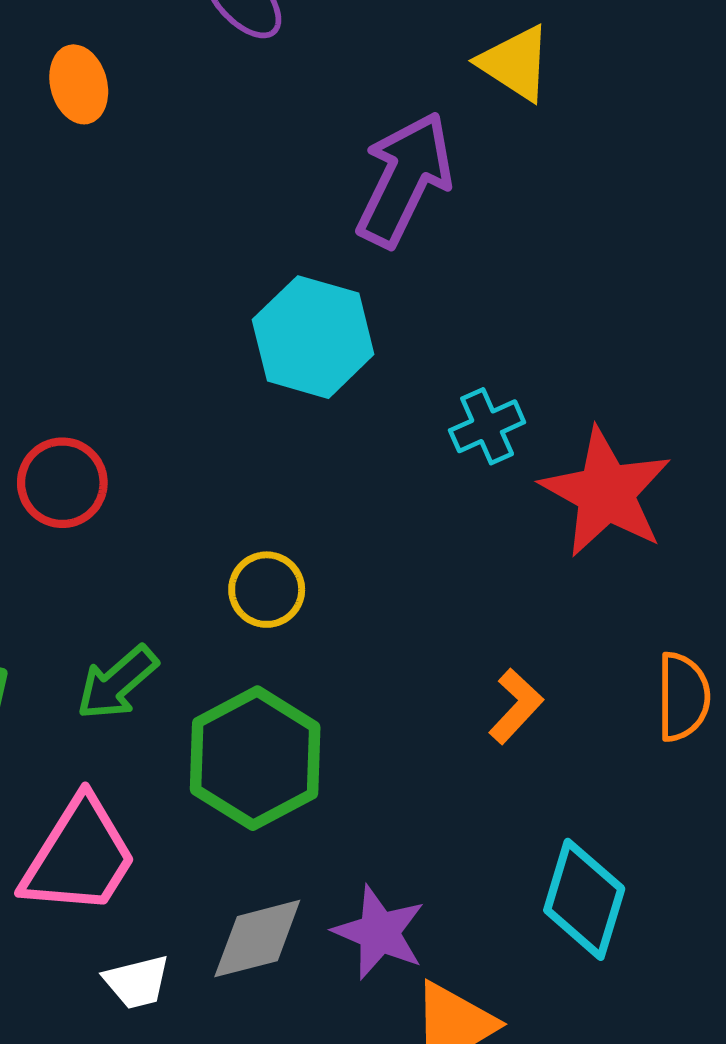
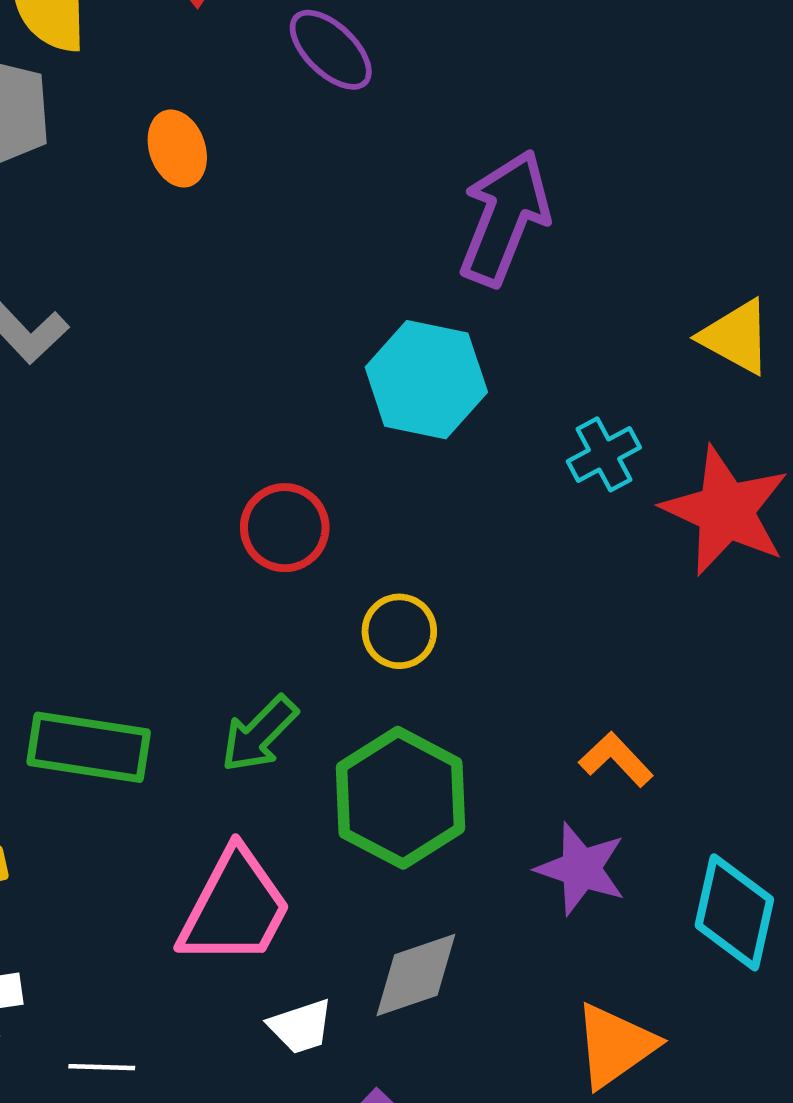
yellow triangle: (515, 63) -> (736, 337), moved
red circle: (62, 483) -> (285, 528), moved
orange L-shape: (516, 706) -> (616, 759), moved, turned -82
purple star: (379, 932) -> (581, 869), moved

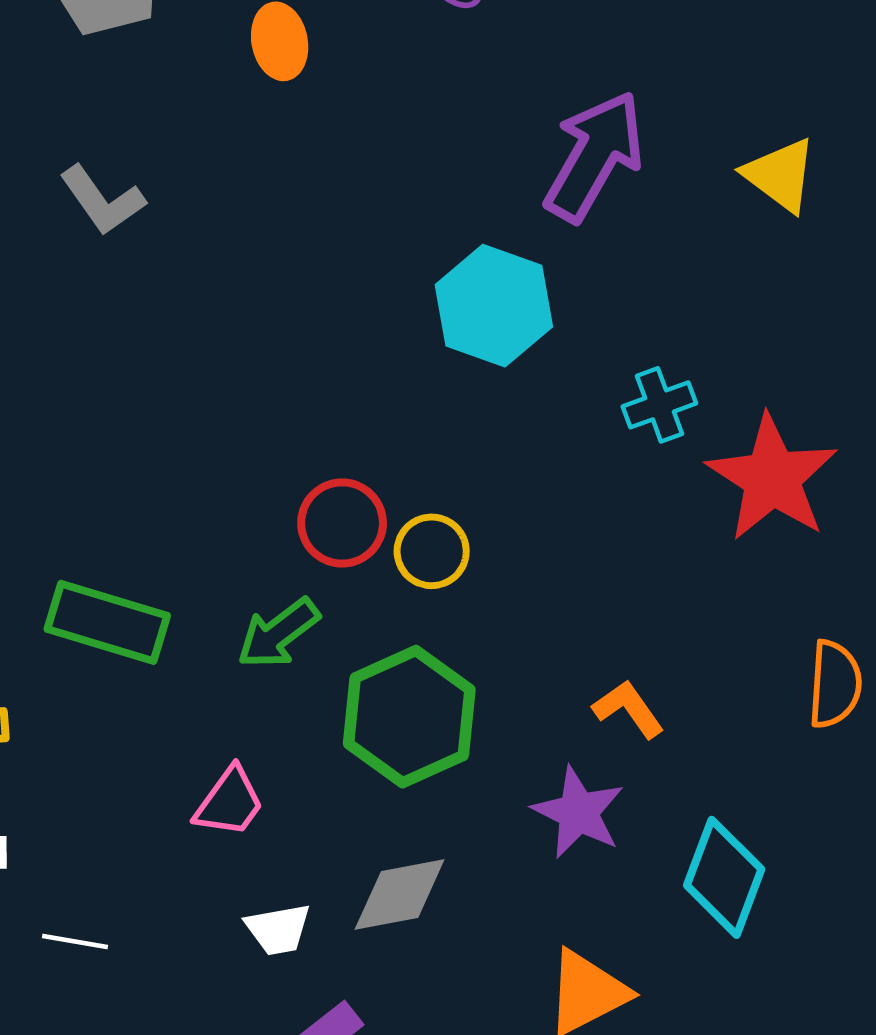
yellow triangle: (736, 337) -> (780, 175), moved
red circle: (285, 528) -> (342, 523), moved
pink trapezoid: (235, 908) -> (229, 802), size x0.6

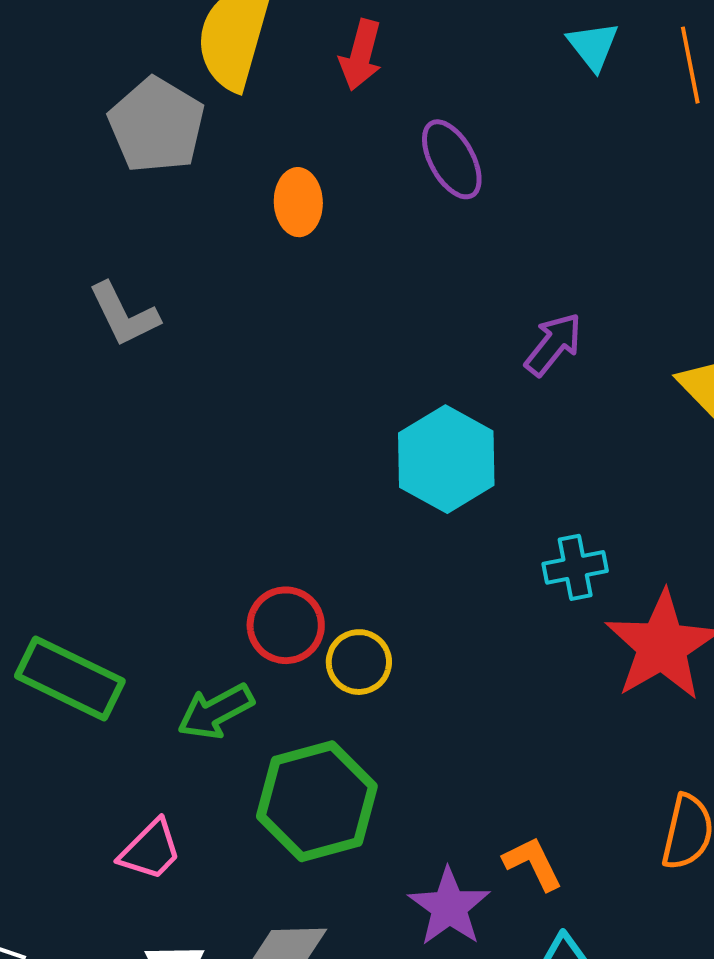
purple arrow: (594, 156) -> (553, 344), size x0.6
orange L-shape: (628, 709) -> (533, 863), moved

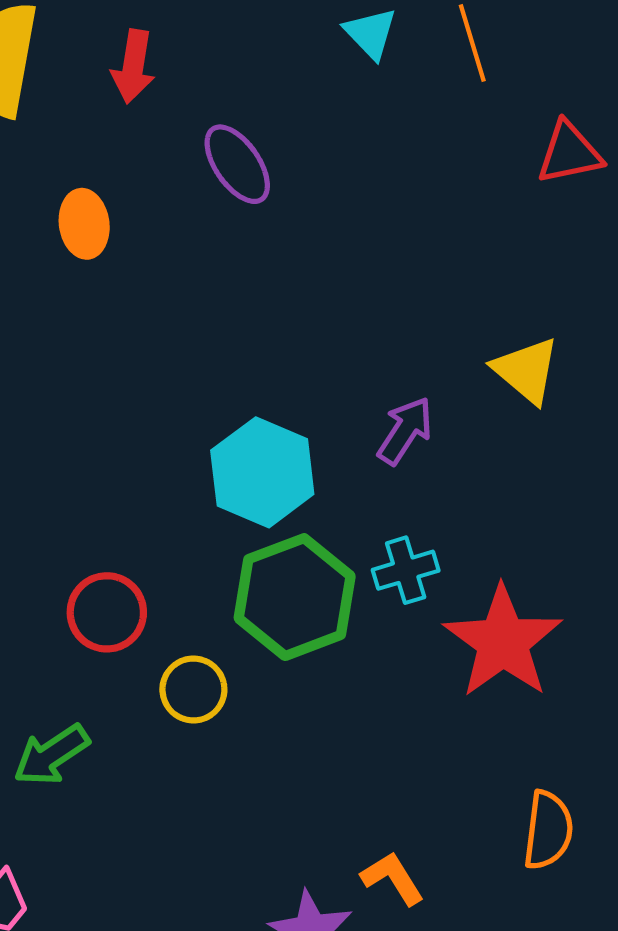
purple arrow: (553, 344) -> (405, 431), moved
red circle: (286, 625) -> (107, 612), moved
green hexagon: (317, 801) -> (295, 597), moved

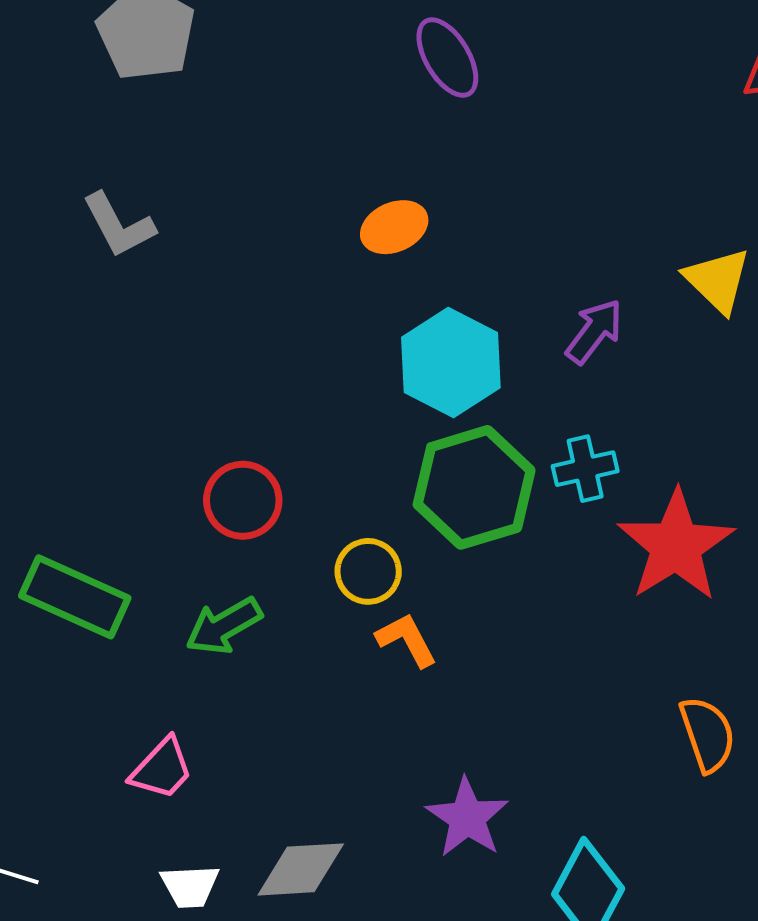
orange ellipse: (84, 224) -> (394, 227), moved, turned 70
red circle: (107, 612) -> (243, 500), moved
orange semicircle: (548, 830) -> (707, 734), turned -30
orange L-shape: (393, 878) -> (407, 640), moved

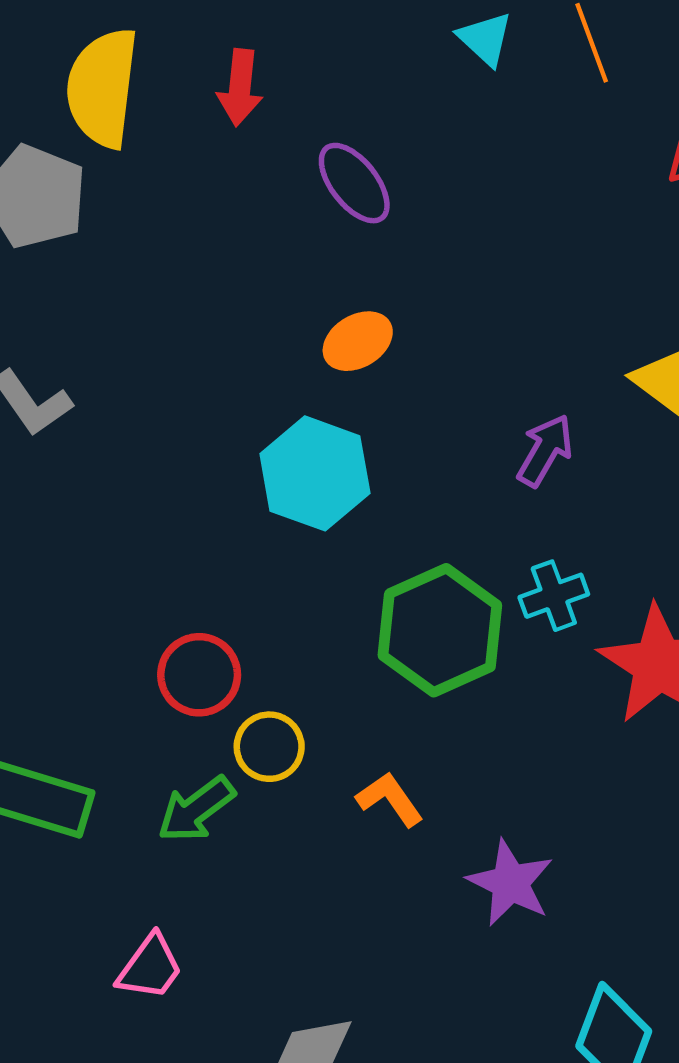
orange ellipse: (394, 227) -> (358, 341), moved
cyan hexagon: (451, 362) -> (315, 473), moved
yellow circle: (368, 571) -> (269, 747), moved
purple star: (467, 818) -> (510, 883), moved

